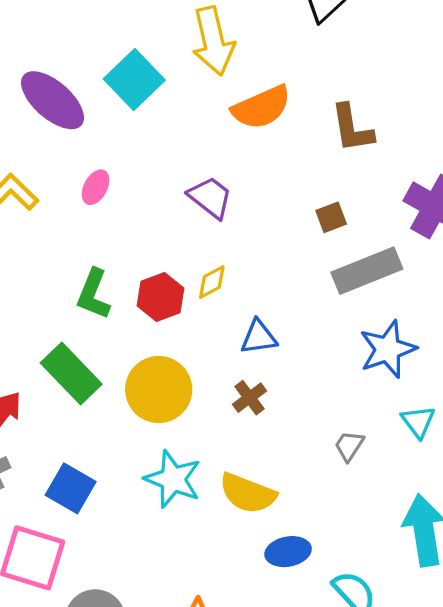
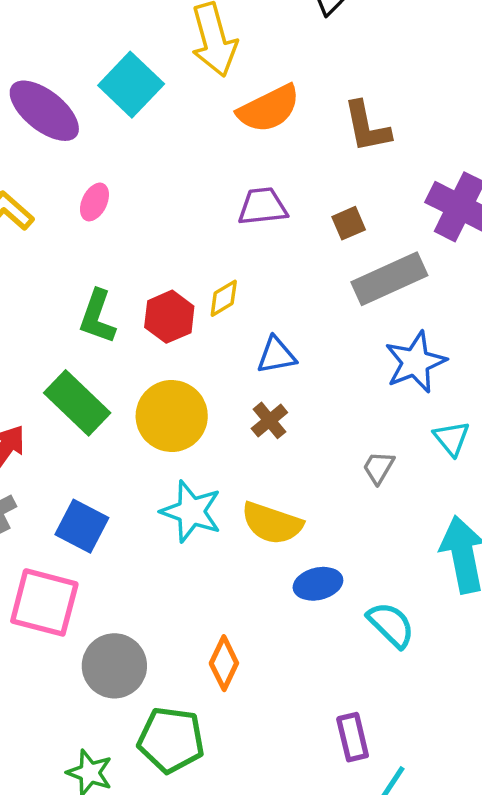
purple trapezoid: (210, 197) -> (263, 206), moved, turned -42

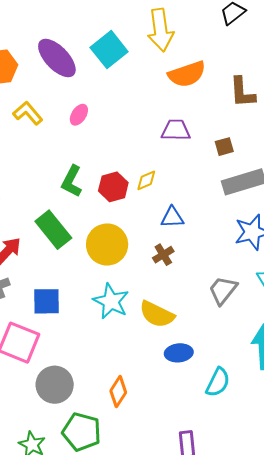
gray trapezoid: (379, 467) -> (223, 290), size x1.5
blue square: (82, 526) -> (47, 301), turned -36
cyan semicircle: (391, 625) -> (218, 382), turned 64

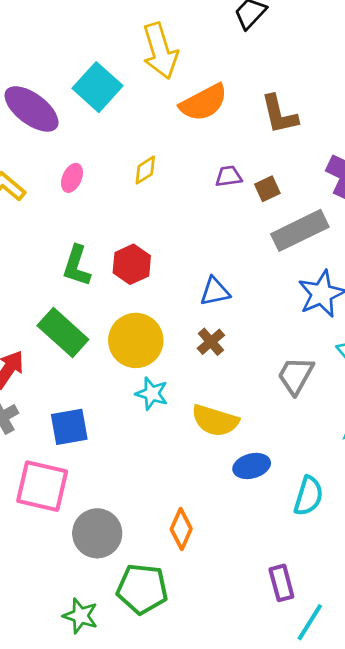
purple trapezoid: (176, 130) -> (229, 176), moved, size x0.7
yellow diamond: (146, 180) -> (145, 170), moved
cyan star: (111, 301) -> (152, 394), moved, size x0.7

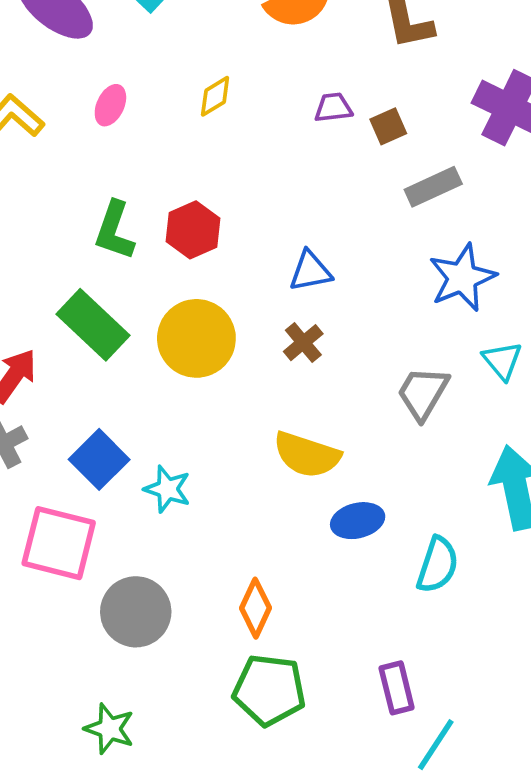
gray rectangle: (300, 230) -> (433, 187), size x0.7
cyan star: (152, 394) -> (167, 489), moved
blue square: (69, 427) -> (99, 459), turned -36
green pentagon: (142, 589) -> (269, 690), moved

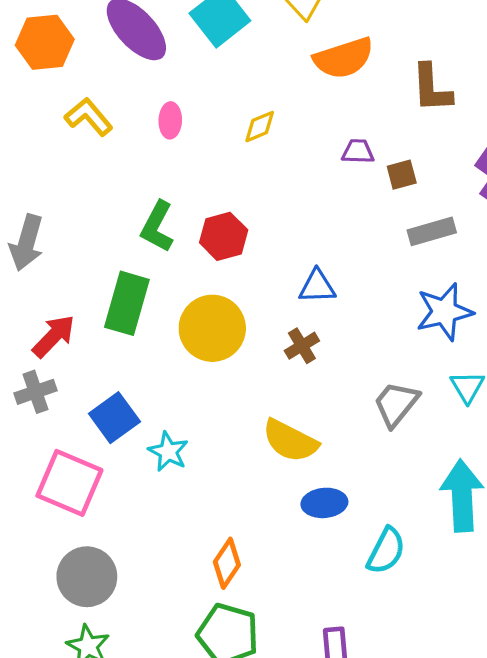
pink ellipse: (110, 105) -> (170, 120), turned -32
green rectangle: (93, 325) -> (127, 303), turned 54
gray circle: (136, 612) -> (87, 577), moved

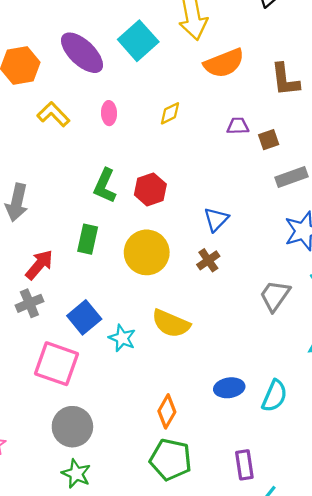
blue triangle: (317, 286) -> (216, 219), turned -40
green rectangle: (127, 303) -> (88, 239), size x0.7
yellow semicircle: (290, 441) -> (171, 323), moved
blue ellipse: (324, 503) -> (229, 388), moved

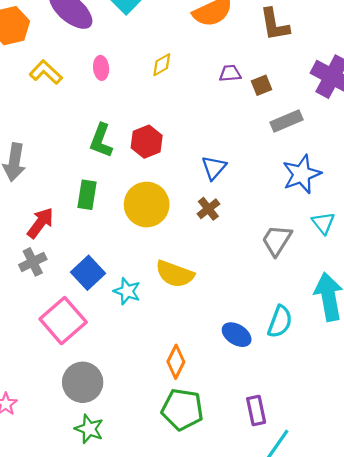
pink square: (56, 364) -> (63, 321), turned 33
blue ellipse: (229, 388) -> (237, 335), turned 44
cyan semicircle: (274, 396) -> (280, 322), moved

